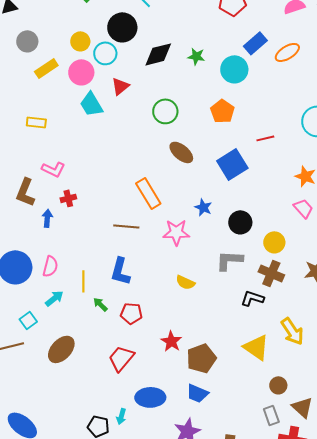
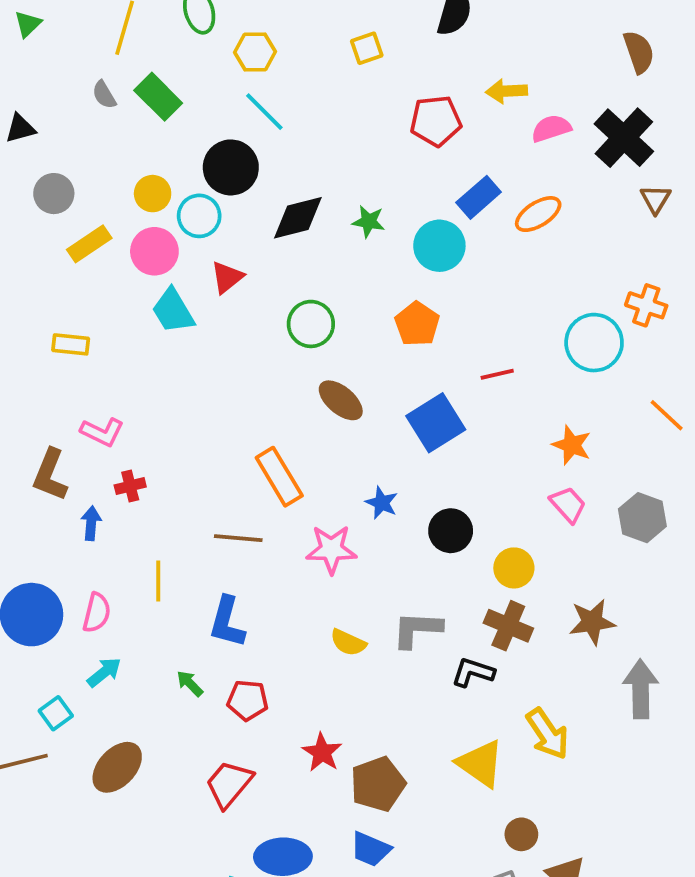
gray L-shape: (229, 260) -> (417, 629), moved
yellow line: (83, 281) -> (158, 581), moved

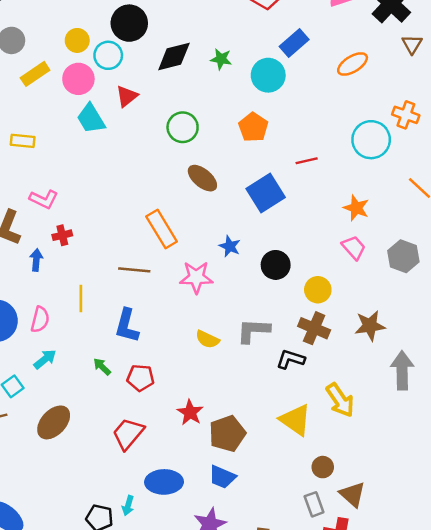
orange ellipse: (538, 214) -> (353, 64), moved

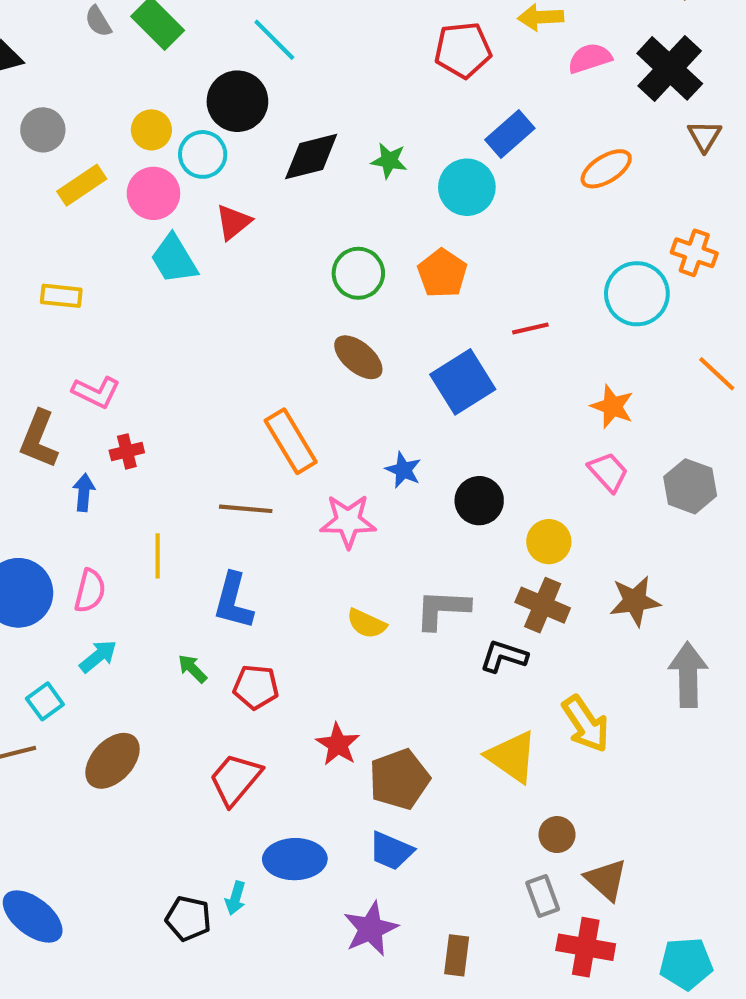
green circle: (183, 127) -> (358, 273), moved

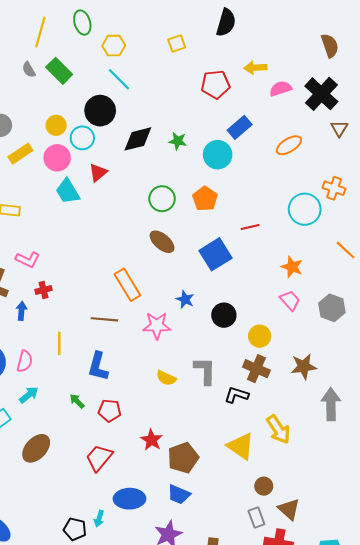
gray L-shape: (442, 609) -> (205, 371), turned 88

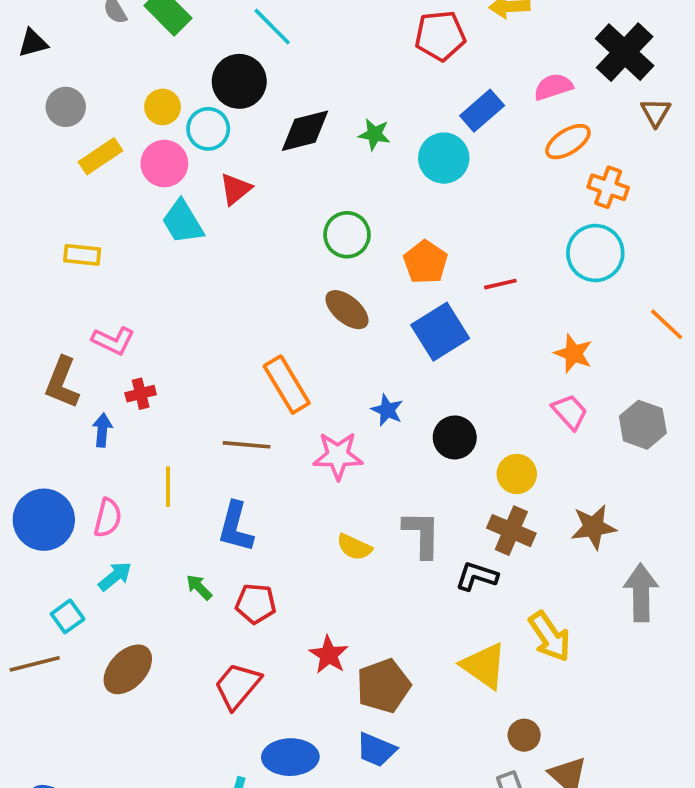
pink semicircle: (281, 89) -> (553, 87), moved
orange cross: (334, 188) -> (608, 187), moved
orange pentagon: (205, 199) -> (425, 262), moved

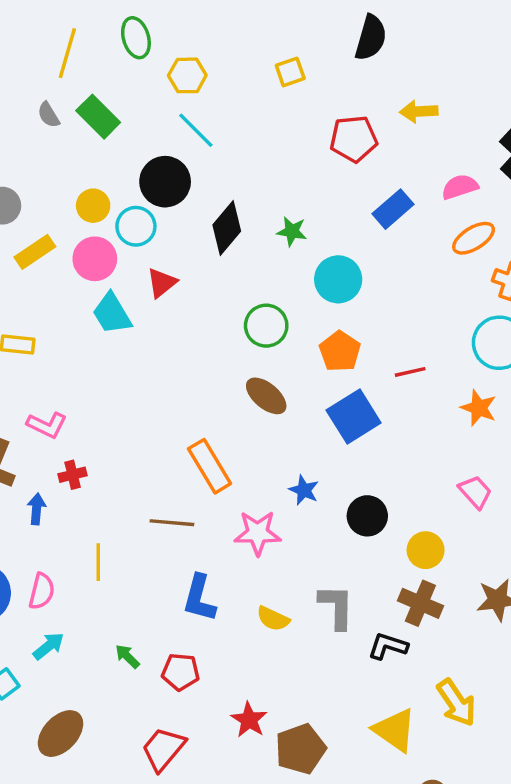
black diamond: (305, 131) -> (227, 228), turned -36
cyan circle: (444, 158) -> (338, 279), moved
orange star: (573, 353) -> (479, 408), moved
blue L-shape: (236, 527) -> (199, 598), moved

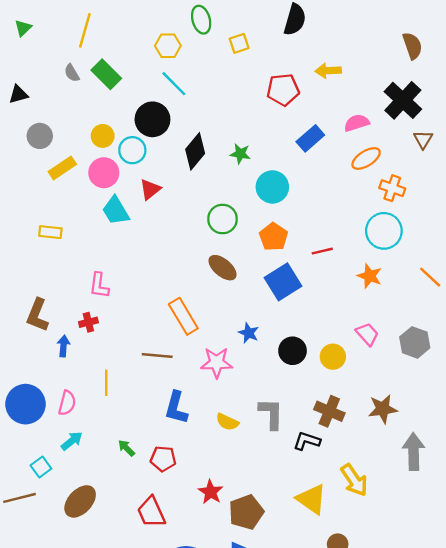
green ellipse: (136, 38) -> (201, 20), moved
pink L-shape: (47, 425) -> (99, 285), moved, turned 72
yellow circle: (426, 550) -> (333, 357), moved
red trapezoid: (163, 749) -> (151, 512), turned -64

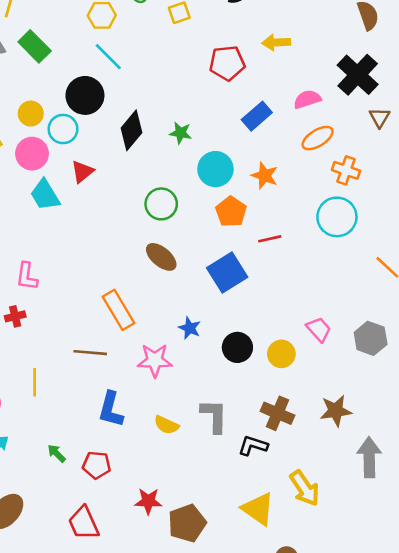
orange pentagon: (274, 237) -> (231, 212), moved
orange star: (370, 276) -> (265, 176), moved
red star: (211, 492) -> (148, 501), turned -30

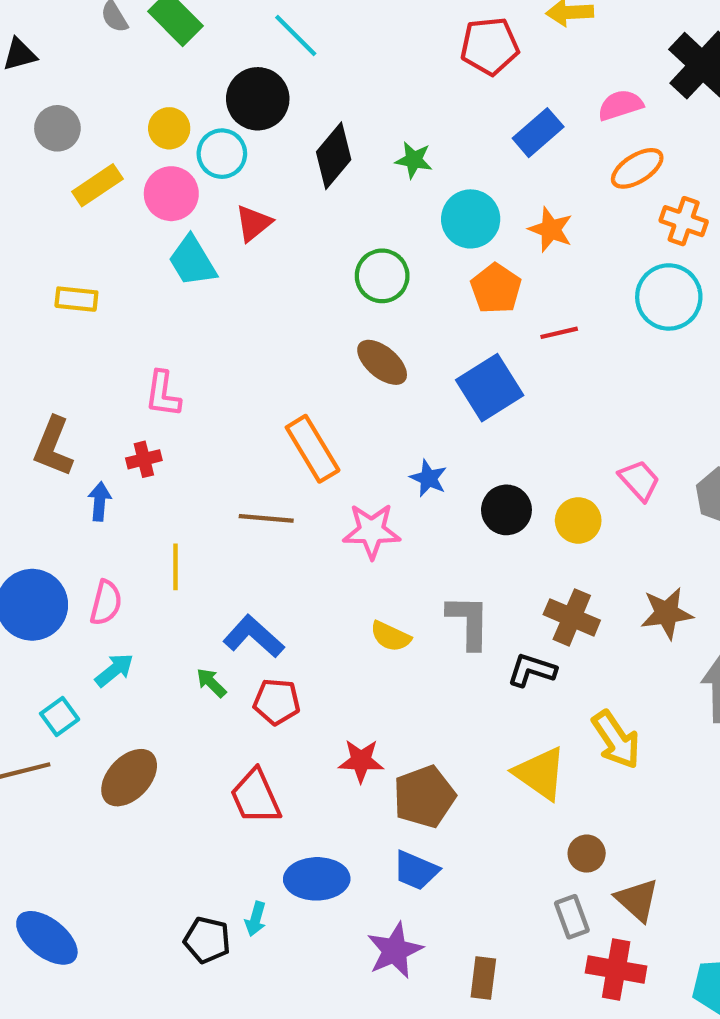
blue L-shape: (111, 409) -> (253, 636), moved, turned 117

